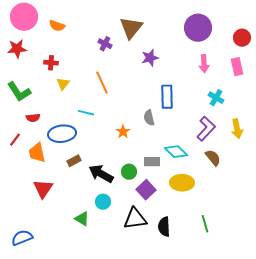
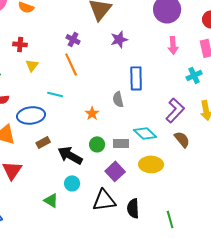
purple cross: (105, 44) -> (73, 39), moved
cyan cross: (216, 98) -> (194, 75), moved, turned 35
green circle: (129, 172) -> (97, 144), moved
green line: (205, 224) -> (170, 219), moved

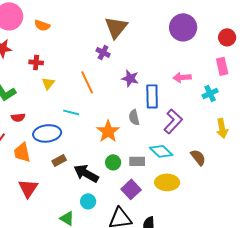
purple cross: (73, 39) -> (103, 52), moved
purple star: (119, 39) -> (130, 78), moved, turned 30
pink arrow: (173, 45) -> (182, 77), moved, turned 90
purple L-shape: (175, 110) -> (173, 121), moved
orange star: (92, 113) -> (108, 131), size x1.6

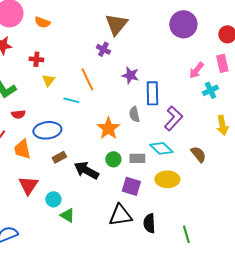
pink arrow: (182, 77) -> (196, 70), moved, turned -48
cyan line: (71, 112) -> (71, 100), moved
purple square: (131, 189) -> (131, 186), turned -30
cyan circle: (88, 201) -> (53, 199), moved

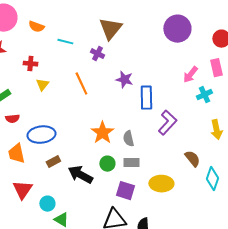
cyan line: (71, 100) -> (65, 42), moved
gray semicircle: (134, 114) -> (128, 139), moved
cyan diamond: (161, 148) -> (212, 179), moved, turned 65

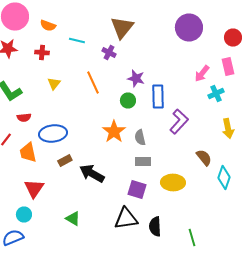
red cross: (30, 64) -> (42, 52), moved
green circle: (107, 164) -> (128, 100), moved
cyan circle: (47, 204) -> (24, 214), moved

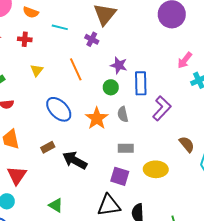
blue ellipse: (53, 134) -> (59, 109), moved, turned 52
gray semicircle: (140, 138) -> (123, 114), moved

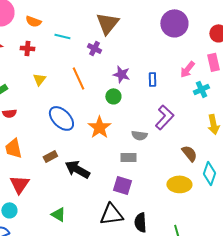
blue rectangle: (141, 83) -> (152, 79), moved, size x0.6
gray semicircle: (123, 114) -> (139, 135), moved, turned -70
yellow ellipse: (156, 169) -> (179, 184), moved

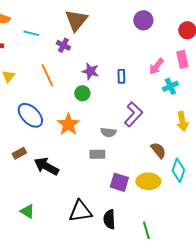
purple circle: (174, 23) -> (143, 20), size x0.7
purple square: (122, 185) -> (119, 182), moved

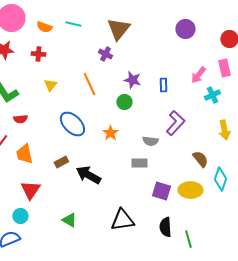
cyan line: (31, 33) -> (73, 24), moved
orange star: (68, 124) -> (110, 133), size x0.7
black semicircle: (109, 219) -> (165, 227), moved

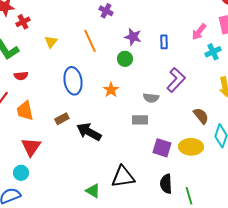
red cross: (38, 54) -> (23, 22), moved, turned -32
blue ellipse: (72, 124) -> (73, 81), turned 36
green triangle: (69, 220) -> (93, 191), moved

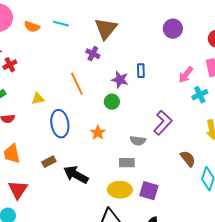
yellow triangle: (51, 42) -> (38, 99), moved, turned 40
blue rectangle: (164, 42) -> (141, 71), moved
yellow ellipse: (191, 147) -> (120, 190), moved

